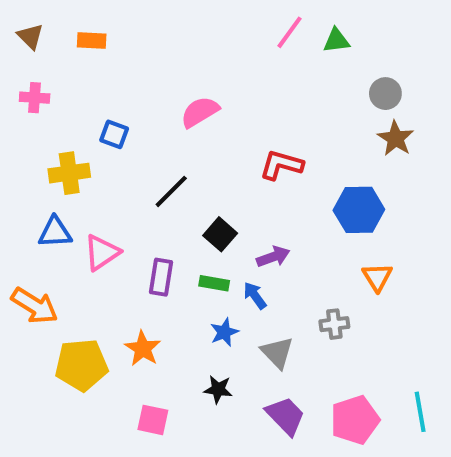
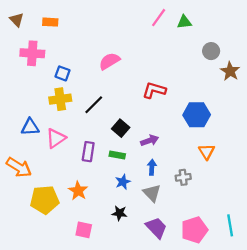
pink cross: (35, 98) -> (32, 53), moved, size x1.5
brown star: (396, 138) -> (230, 71), moved
yellow cross: (69, 173) -> (60, 99), moved
blue arrow: (255, 295) -> (152, 167), moved, turned 40

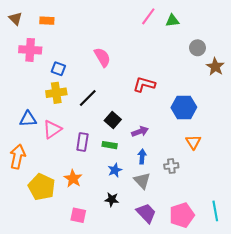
pink semicircle: (109, 61) -> (102, 57), turned 90
orange arrow: (19, 167) -> (18, 157), turned -110
yellow pentagon: (45, 200) -> (42, 187), turned 30

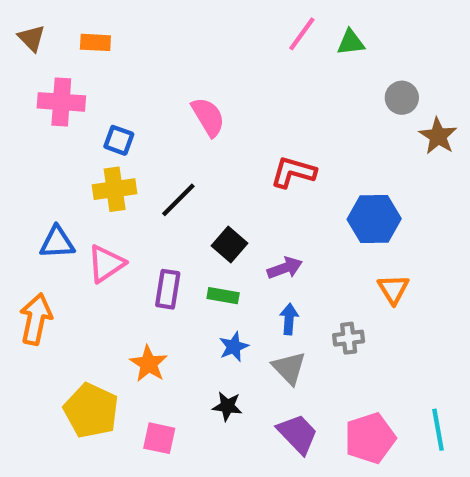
yellow pentagon: (42, 187) -> (91, 411), moved

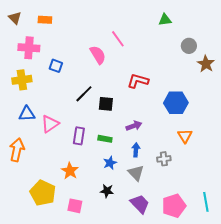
pink line: (302, 34) -> (118, 39), moved, turned -72
yellow cross: (115, 189) -> (22, 80), moved
black square: (229, 245) -> (106, 104), moved, turned -35

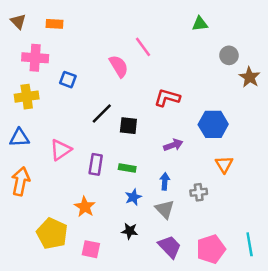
blue triangle: (27, 114) -> (19, 138), moved
purple arrow: (134, 126) -> (173, 145), moved

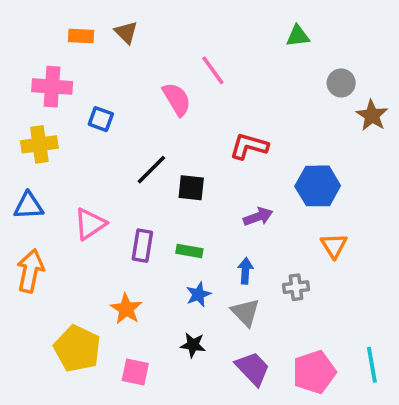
brown triangle: (18, 21) -> (126, 32), moved

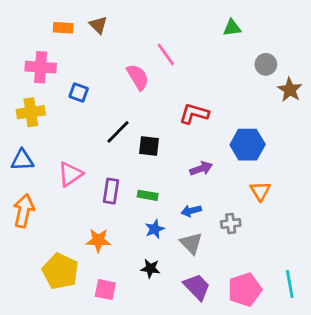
blue arrow: (245, 271) -> (191, 211), turned -108
orange star: (126, 309) -> (98, 240), turned -30

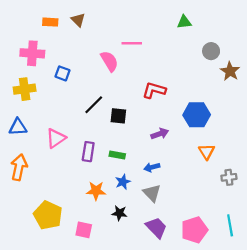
pink line: (166, 55) -> (132, 43), turned -54
gray cross: (231, 223) -> (229, 177), moved
orange star: (98, 240) -> (96, 191), moved

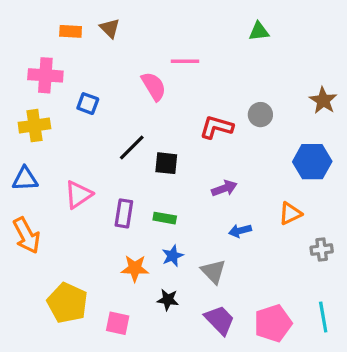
gray circle: (211, 51) -> (260, 115), moved
blue hexagon: (197, 115) -> (312, 162), moved
orange triangle: (207, 152) -> (290, 213), turned 36
orange arrow: (19, 167) -> (27, 235), turned 140
blue arrow: (152, 167) -> (240, 231), moved

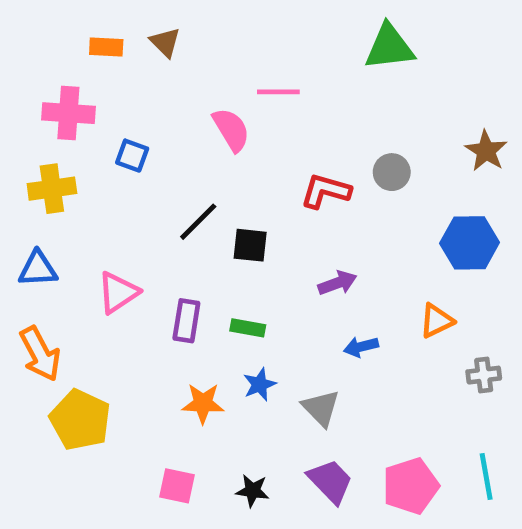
green triangle: (259, 31) -> (389, 47), size x1.6
black star: (168, 300) -> (252, 491), moved
yellow pentagon: (67, 303) -> (80, 420), moved

